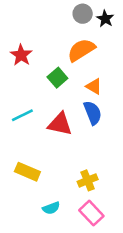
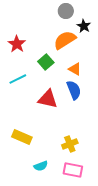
black star: (105, 19) -> (84, 26), moved
cyan line: (22, 115) -> (18, 79), moved
pink rectangle: (91, 213) -> (73, 170), turned -36

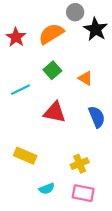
black star: (84, 26) -> (96, 29), size x1.5
orange semicircle: (65, 40) -> (51, 34), moved
red star: (17, 44) -> (16, 37), moved
blue semicircle: (74, 90) -> (97, 117), moved

